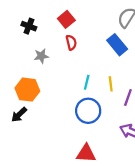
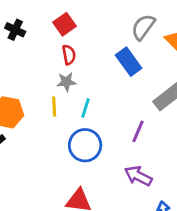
gray star: (41, 56) -> (66, 82), moved
yellow line: (111, 84) -> (54, 107), moved

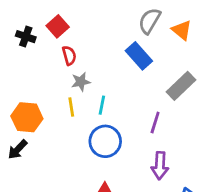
red square: (64, 24) -> (58, 26), moved
red semicircle: (69, 55) -> (69, 55), moved
purple arrow: (138, 176) -> (160, 166), turned -108

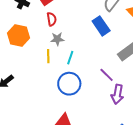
orange hexagon: (27, 117) -> (18, 36), moved
purple line: (155, 123) -> (107, 75), turned -70
purple arrow: (160, 166) -> (117, 94), moved

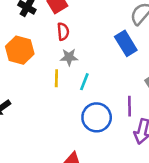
purple line: (107, 75) -> (130, 106), turned 42
blue circle: (69, 84) -> (97, 117), moved

